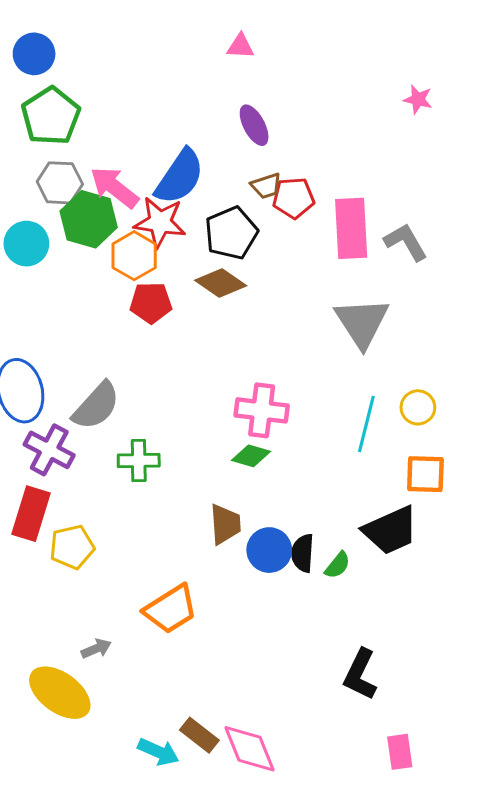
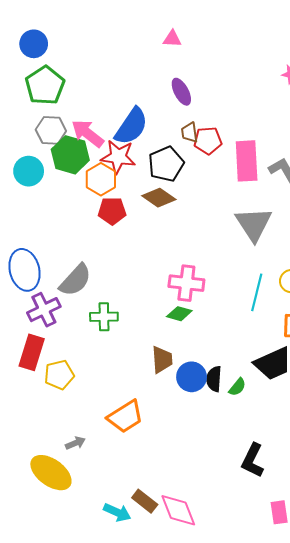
brown trapezoid: (266, 186) -> (189, 132), turned 100
purple cross: (49, 450) -> (44, 310), turned 36

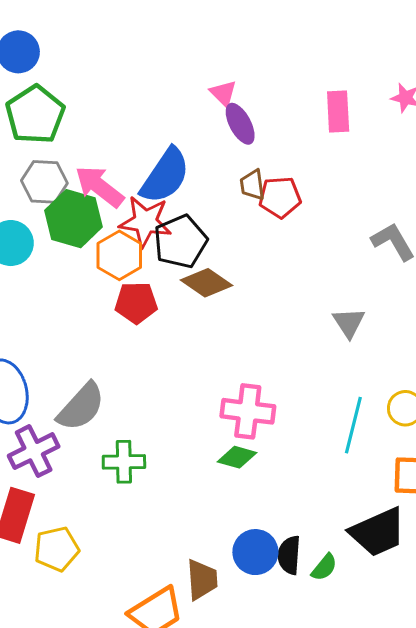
pink triangle: (172, 39) -> (223, 93), moved, turned 42
pink rectangle: (247, 161) -> (338, 112), moved, size x0.7
black pentagon: (166, 164) -> (180, 242), moved
gray triangle: (254, 224) -> (349, 323), size x0.6
brown trapezoid: (162, 360) -> (202, 580), moved

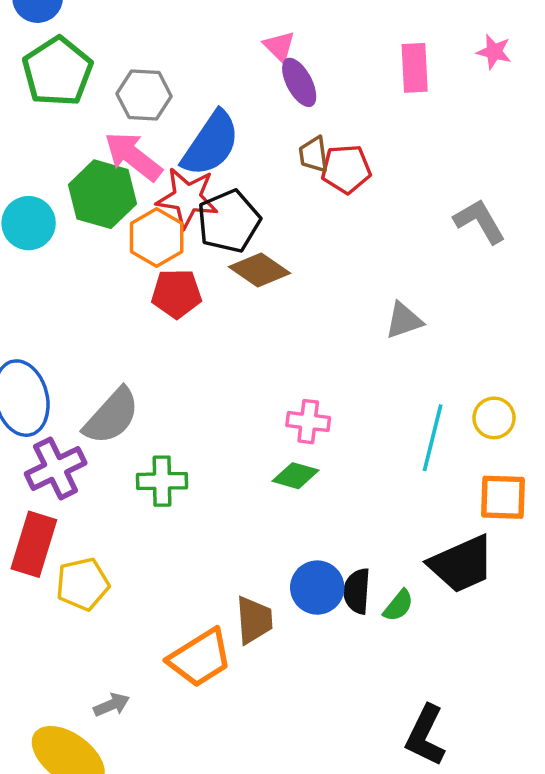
gray hexagon: (44, 182) -> (144, 95), moved
gray triangle: (349, 323) -> (404, 321), moved, turned 44
pink cross: (248, 411) -> (308, 422), size x0.7

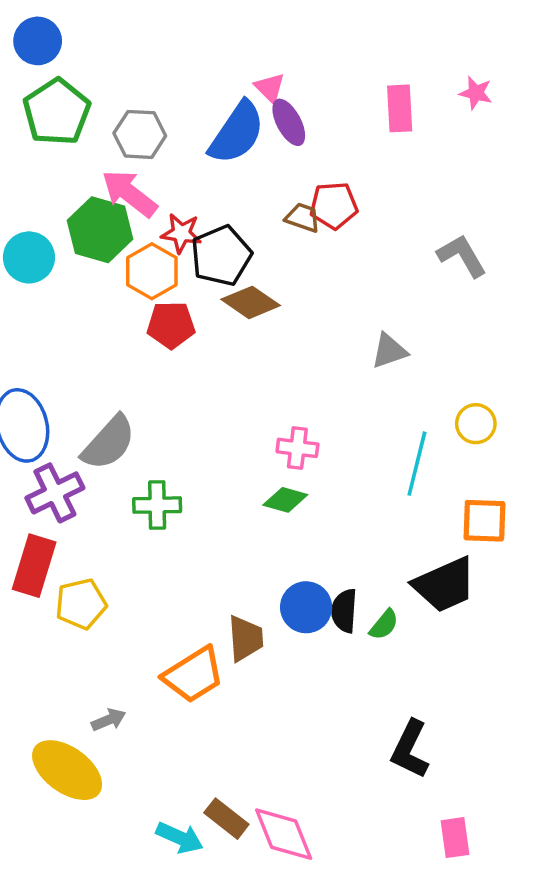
blue semicircle: (211, 144) -> (237, 133), moved
brown trapezoid: (314, 155) -> (303, 218), moved, turned 117
red star: (187, 198) -> (181, 233), size x0.7
yellow circle: (494, 418) -> (476, 424), moved

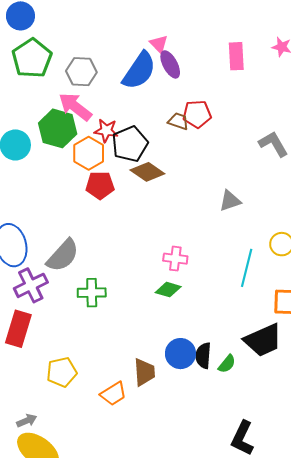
yellow pentagon: (81, 604) -> (62, 372), moved
orange trapezoid: (193, 675) -> (113, 394), size x0.7
gray arrow: (109, 720) -> (27, 421), moved

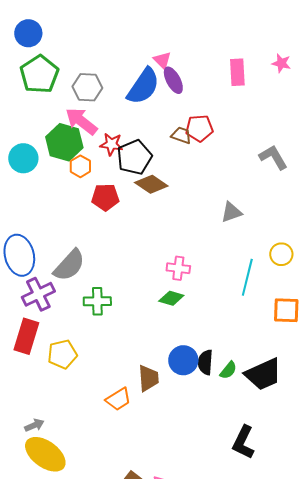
orange hexagon: (89, 153) -> (80, 166), moved, size x0.7
black trapezoid: (263, 340) -> (263, 374), moved
yellow pentagon: (62, 372) -> (62, 354), moved

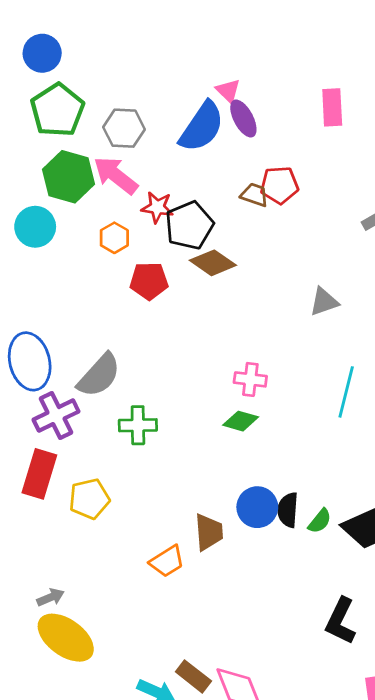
green hexagon: (64, 142) -> (68, 177), moved

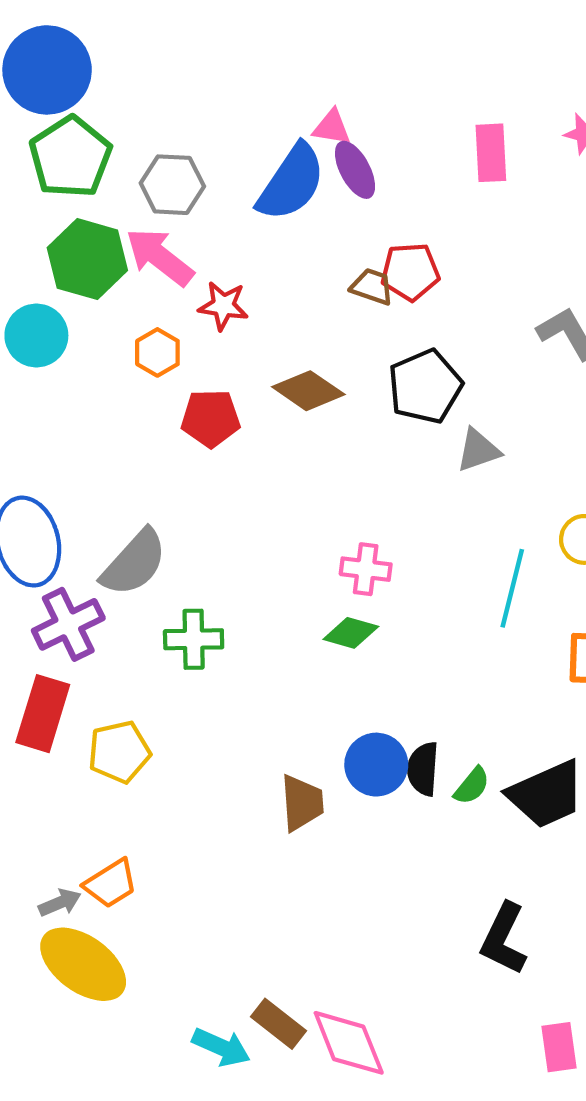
blue circle: (42, 53) -> (47, 70), size x1.5
pink triangle: (228, 91) -> (332, 127), turned -36
black pentagon: (189, 225) -> (425, 386), moved
orange trapezoid: (167, 561) -> (111, 884), moved

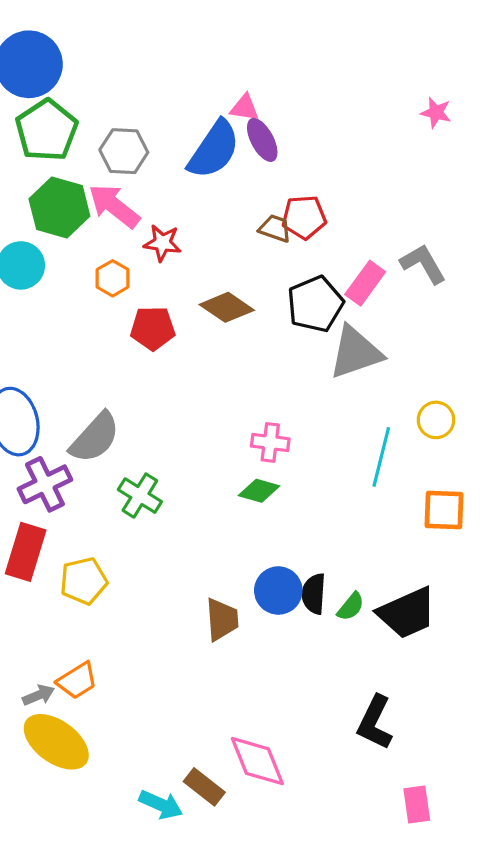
pink rectangle: (491, 153) -> (365, 283), moved, turned 39
gray triangle: (478, 450) -> (356, 352), size x1.6
green cross: (194, 639) -> (140, 496), turned 33
pink diamond: (349, 1043) -> (257, 761), moved

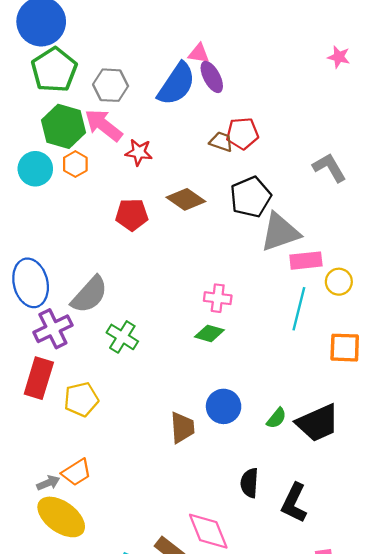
orange hexagon: (113, 278) -> (75, 164), moved
pink rectangle: (365, 283) -> (306, 261), moved, turned 48
black semicircle: (314, 594) -> (249, 483), moved

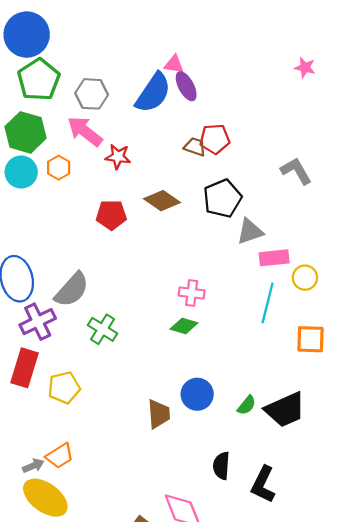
green hexagon: (64, 126) -> (26, 132), moved
gray triangle: (280, 232) -> (250, 231), size x0.7

